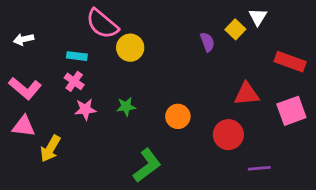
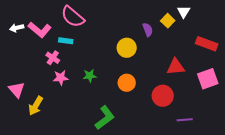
yellow circle: (130, 48) -> (127, 48), moved
cyan rectangle: (77, 56) -> (66, 41), moved
pink L-shape: (25, 88) -> (40, 30), moved
pink triangle: (24, 126) -> (17, 90), turned 42

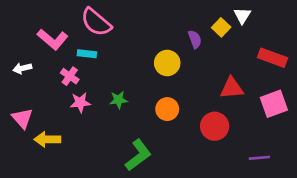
white arrow: (17, 28) -> (22, 68), moved
yellow arrow: (36, 106) -> (47, 139), turned 60
purple line: (185, 120) -> (259, 158), moved

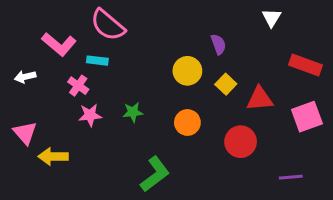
yellow square: (221, 27) -> (226, 84), moved

